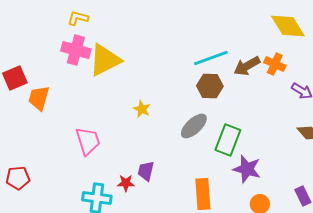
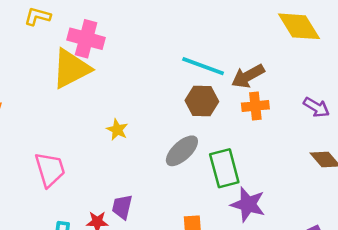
pink cross: (76, 50) -> (86, 39), moved
cyan line: (211, 58) -> (203, 66), turned 40
orange cross: (275, 64) -> (255, 106), moved, turned -30
green rectangle: (228, 140) -> (224, 168), turned -36

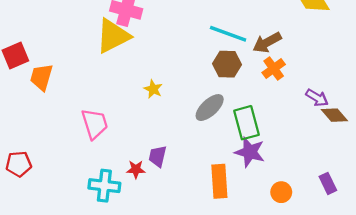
orange cross: (255, 106) -> (274, 68), turned -30
purple arrow: (316, 107) -> (317, 98), moved
purple star: (248, 204) -> (250, 152), moved

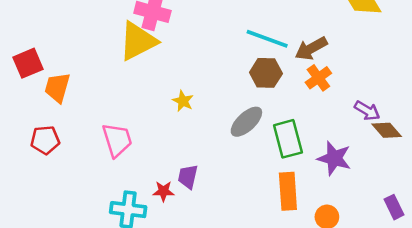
purple star: (250, 152) -> (334, 158), moved
red pentagon: (19, 164) -> (45, 140), moved
orange rectangle: (219, 181) -> (288, 191), moved
purple rectangle: (328, 183) -> (394, 207), moved

